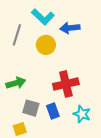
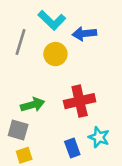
green arrow: (16, 83) -> (33, 105), moved
gray square: (31, 108) -> (18, 130), moved
blue rectangle: (53, 111) -> (72, 148), moved

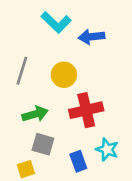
gray line: (20, 42) -> (22, 71), moved
yellow circle: (55, 54) -> (64, 75), moved
gray square: (18, 130) -> (43, 144), moved

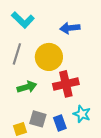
cyan L-shape: (56, 22) -> (23, 20), moved
yellow circle: (64, 75) -> (49, 57), size x1.4
gray square: (43, 144) -> (38, 119), moved

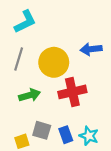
cyan L-shape: (23, 20) -> (25, 22), turned -70
blue arrow: (70, 28) -> (91, 49), moved
cyan star: (82, 114) -> (89, 136), moved

